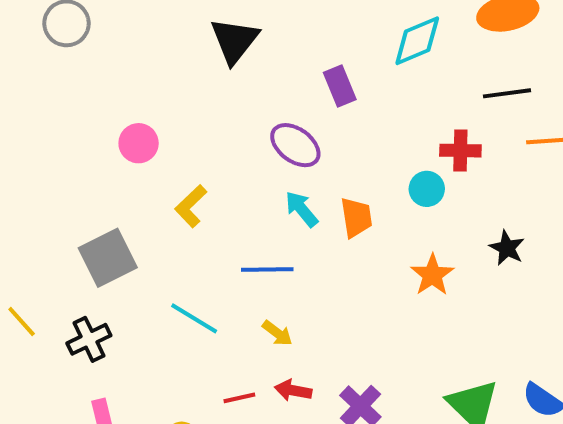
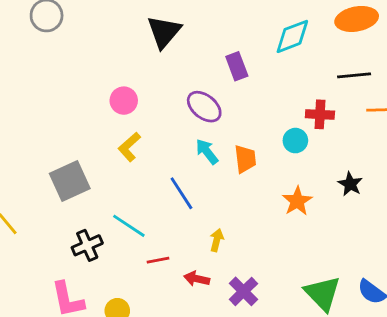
pink circle: (139, 143) -> (124, 101), moved
blue line: (267, 269) -> (181, 193), turned 56
yellow arrow: (277, 333) -> (217, 240), moved, turned -115
black cross: (89, 339) -> (87, 245), moved
red line: (239, 398) -> (158, 260), moved

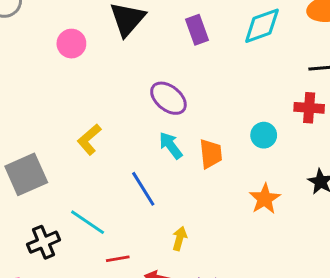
purple rectangle: (237, 66) -> (197, 30), moved
pink circle: (124, 101) -> (71, 44), moved
red cross: (320, 114) -> (309, 108), moved

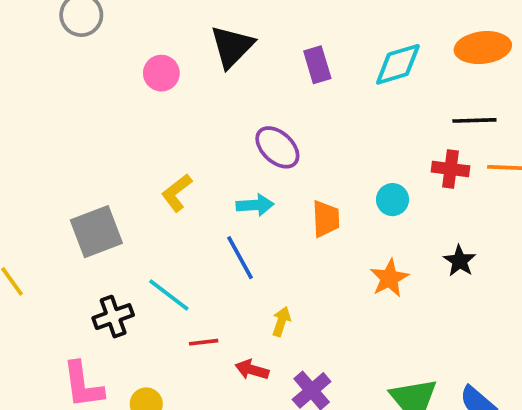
cyan arrow: (171, 146) -> (255, 205), moved, turned 120

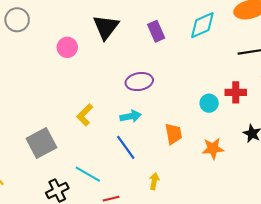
purple ellipse: (277, 147) -> (139, 82), turned -45
red cross: (450, 169) -> (236, 92), moved
orange trapezoid: (326, 219) -> (173, 134), moved
orange star: (389, 278) -> (213, 148), turned 30

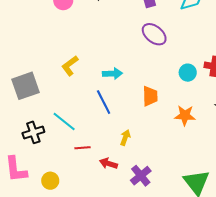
purple ellipse: (139, 82) -> (154, 34), moved, turned 40

